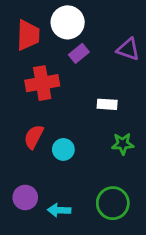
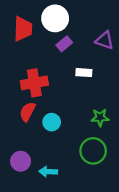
red cross: (42, 83) -> (34, 83), moved
white rectangle: (107, 104) -> (84, 73), moved
green circle: (113, 203) -> (93, 151), moved

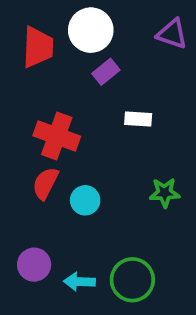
purple triangle: (105, 40) -> (172, 34), moved
red cross: (34, 83) -> (57, 136), turned 30
green circle: (93, 151) -> (132, 280), moved

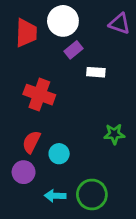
white rectangle: (138, 119) -> (96, 72), moved
red semicircle: (45, 183) -> (31, 142), moved
cyan circle: (85, 200) -> (59, 154), moved
purple circle: (34, 265) -> (24, 172), moved

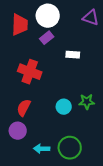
purple rectangle: (73, 50) -> (47, 38), moved
cyan circle: (59, 154) -> (64, 107), moved

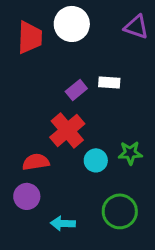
purple rectangle: (47, 38) -> (76, 90), moved
red cross: (30, 72) -> (67, 130), moved, turned 30
red semicircle: (24, 108) -> (36, 162), turned 54
green circle: (70, 148) -> (120, 211), moved

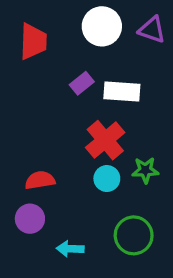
white circle: (72, 24) -> (102, 26), moved
white rectangle: (109, 82) -> (122, 92), size x1.5
purple rectangle: (76, 90) -> (82, 83), moved
red cross: (67, 130) -> (105, 140), moved

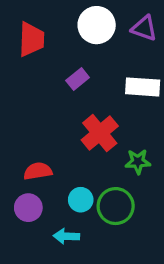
white rectangle: (122, 92) -> (143, 87), moved
cyan circle: (107, 179) -> (81, 200), moved
green circle: (134, 235) -> (116, 206), moved

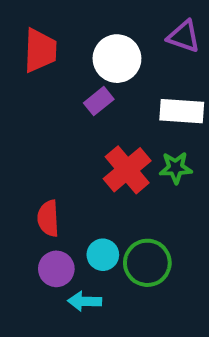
white circle: (97, 25) -> (117, 59), moved
green star: (138, 162) -> (176, 168), moved
red semicircle: (38, 171) -> (48, 218), turned -84
purple circle: (28, 208) -> (56, 269), moved

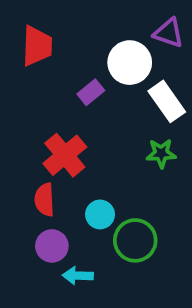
white circle: (117, 59) -> (130, 63), moved
white rectangle: (182, 111) -> (167, 101), turned 51
red cross: (127, 170) -> (65, 155), moved
cyan circle: (103, 255) -> (100, 214), moved

